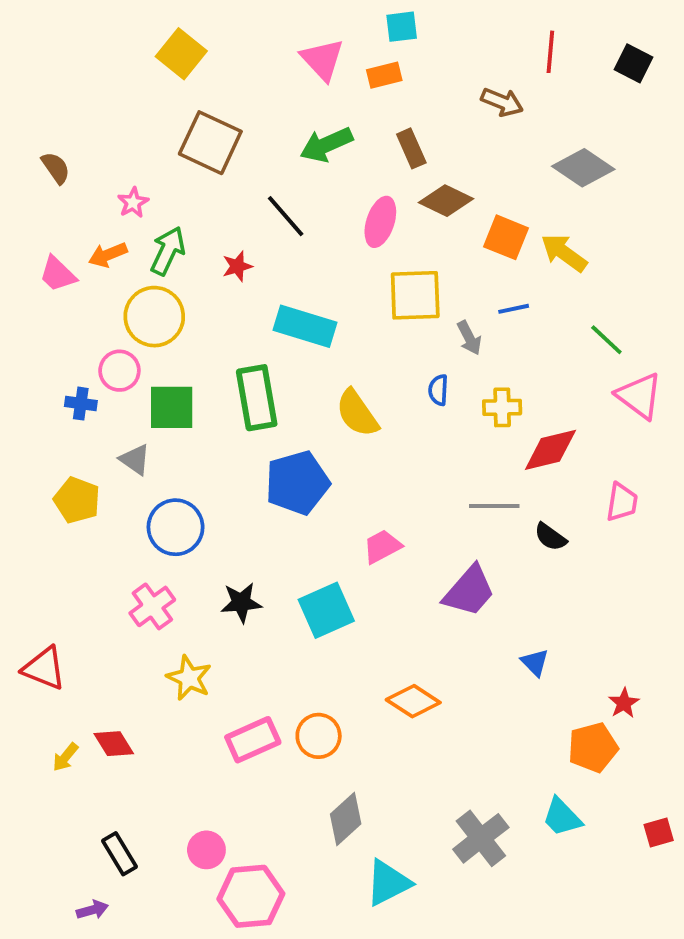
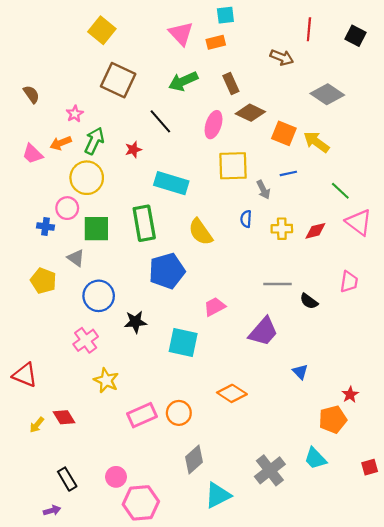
red diamond: (550, 450) -> (315, 231), moved, size x0.7
black star: (241, 603) -> (135, 322), moved
cyan square: (326, 610) -> (183, 342), turned 36

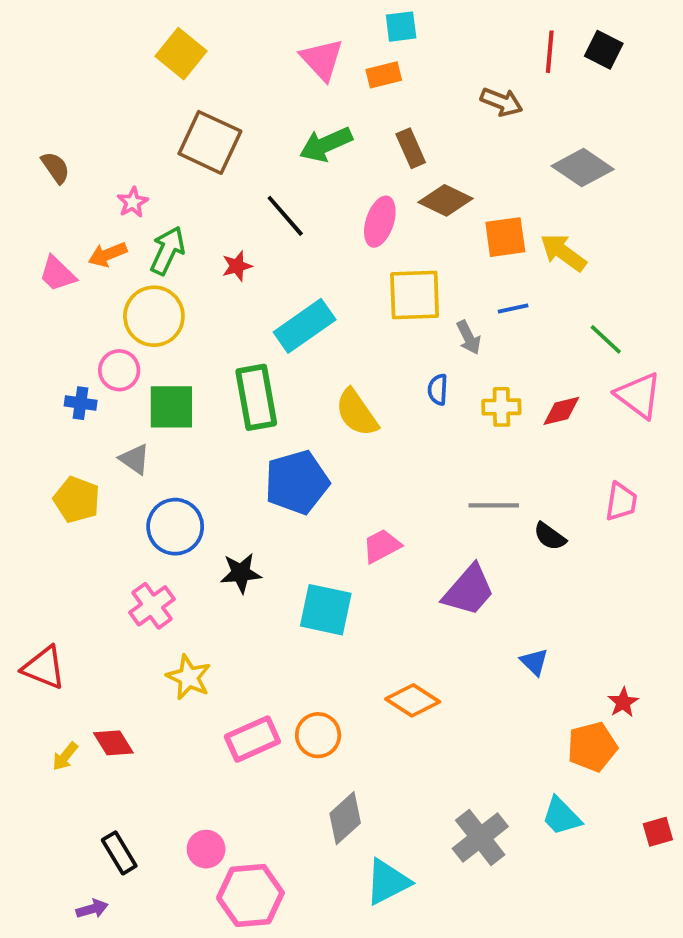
black square: (355, 36) -> (604, 50), moved
orange square: (284, 133) -> (505, 237), turned -30
cyan rectangle: (171, 183) -> (305, 326), turned -52

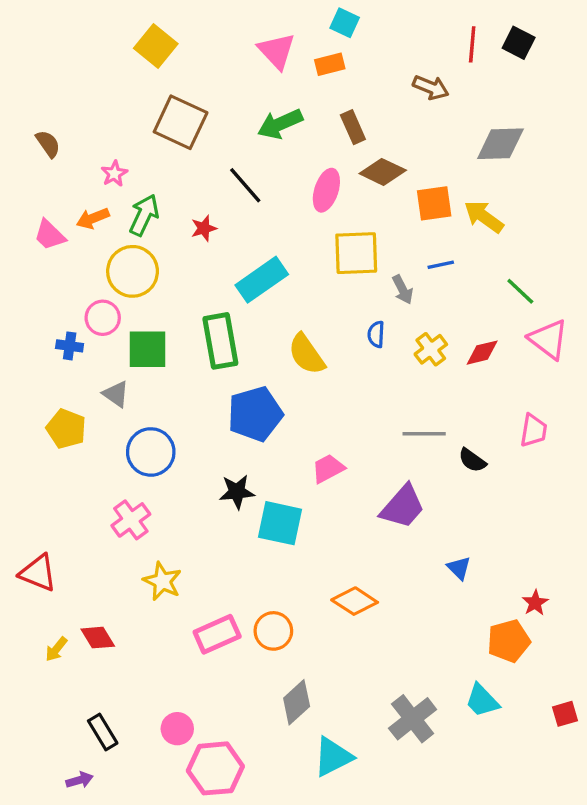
cyan square: (401, 27) -> (345, 23), turned 32
gray diamond: (583, 168) -> (500, 144), turned -36
yellow cross: (501, 407) -> (431, 349), turned -36
black star: (241, 573) -> (237, 492), moved

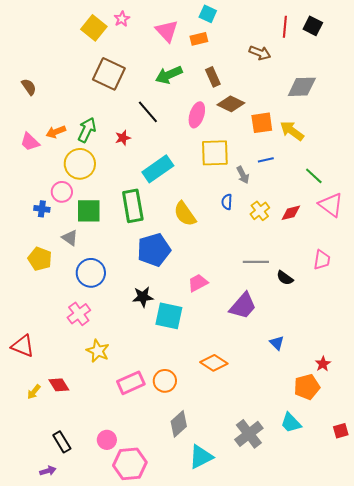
pink star: (114, 174) -> (122, 19), moved

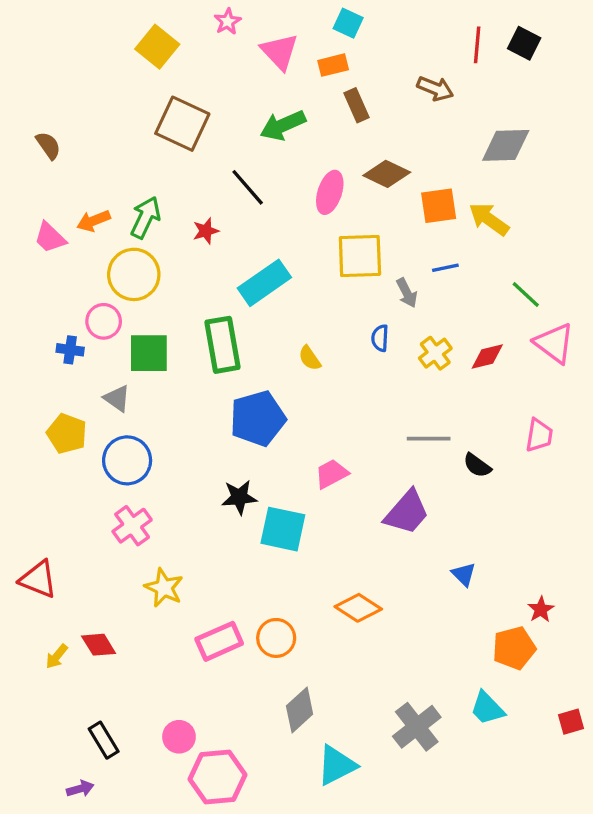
pink star: (122, 19) -> (228, 21), moved
brown rectangle: (213, 77) -> (357, 105), moved
yellow semicircle: (185, 214) -> (310, 358), size x0.6
blue circle: (91, 273) -> (127, 460), moved

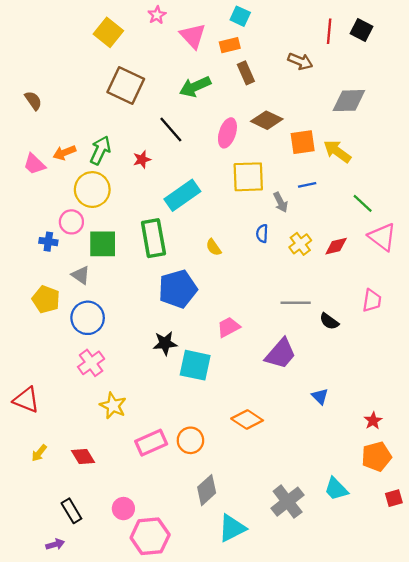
red diamond: (99, 645) -> (83, 457), moved
orange pentagon: (514, 648) -> (377, 457), moved

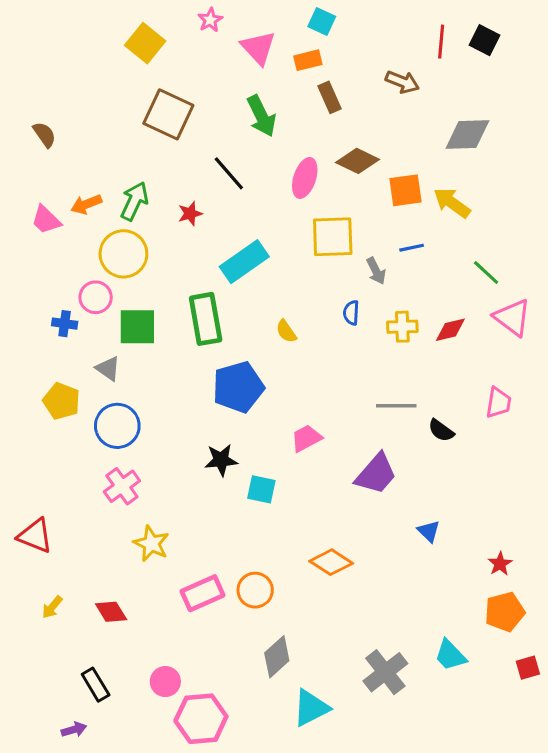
green arrow: (195, 87) -> (261, 116), turned -92
yellow cross: (300, 244) -> (402, 327), turned 35
cyan square: (195, 365) -> (261, 489), size x0.7

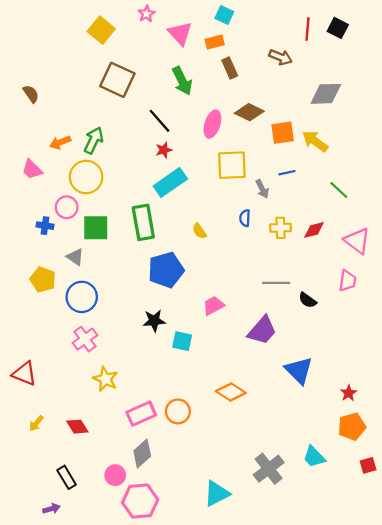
red star: (190, 214) -> (164, 150), moved
pink trapezoid: (46, 220) -> (32, 169), moved
pink triangle: (512, 317) -> (357, 241), moved
blue triangle: (429, 531) -> (299, 370), size x1.8
gray diamond: (277, 657) -> (142, 454), moved

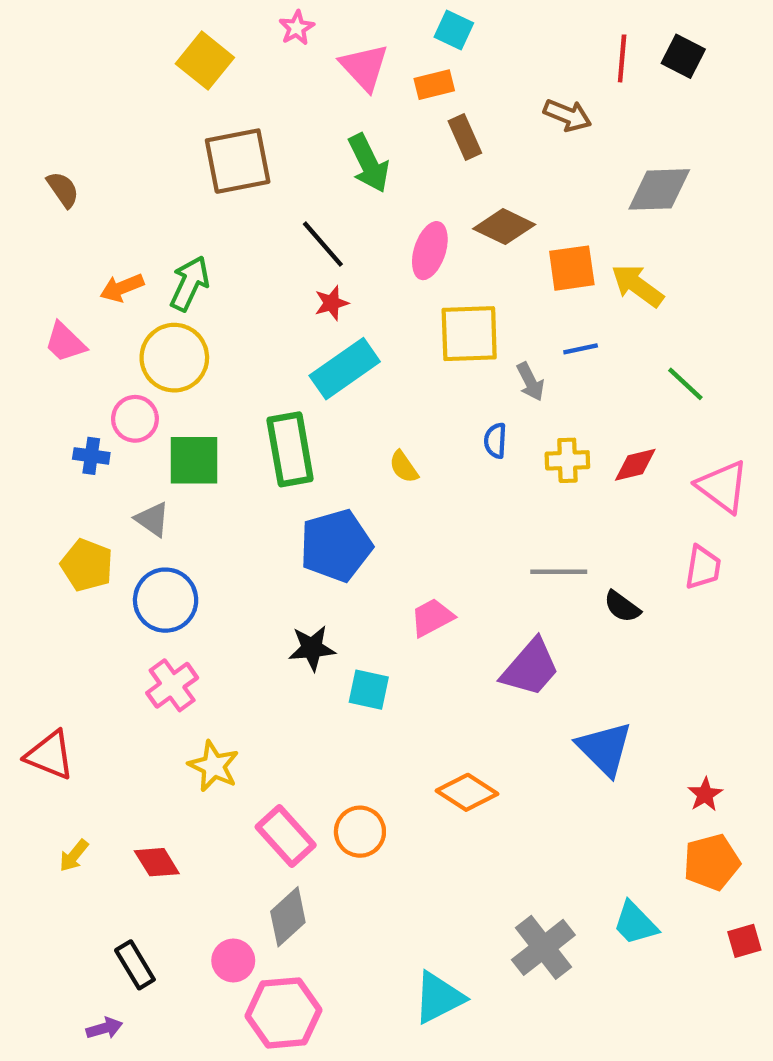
brown square: (117, 80) -> (238, 161), turned -36
pink rectangle: (141, 414) -> (286, 836), turned 72

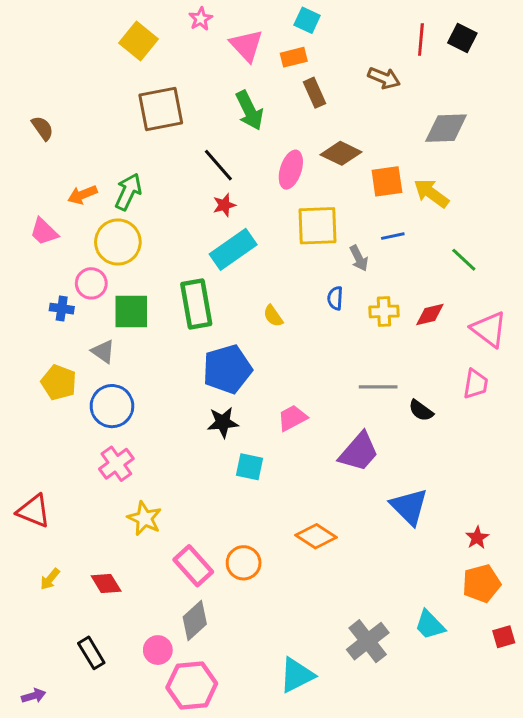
black star: (312, 648) -> (223, 422), moved
purple arrow: (104, 1028) -> (34, 696), moved

